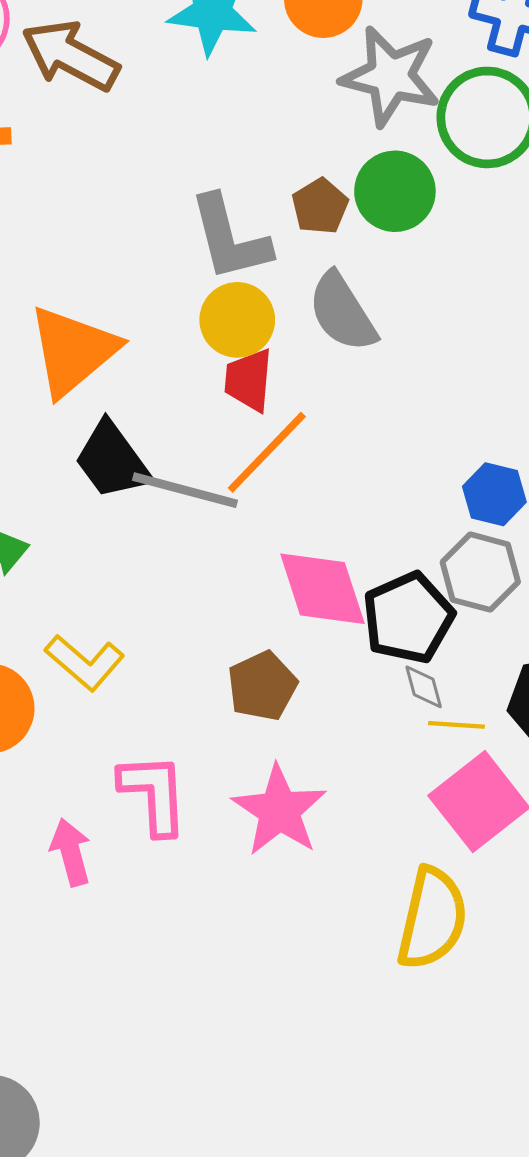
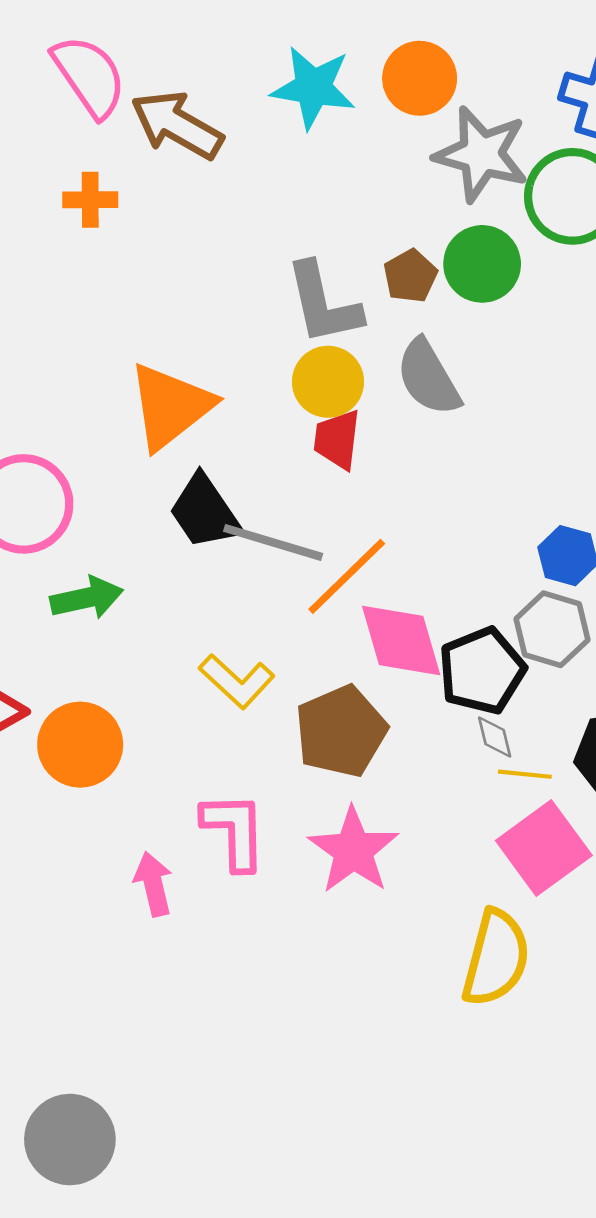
orange line: (267, 452) -> (347, 576), moved
yellow L-shape: (85, 662) -> (237, 681), moved
brown pentagon: (262, 686) -> (341, 731), size x1.4

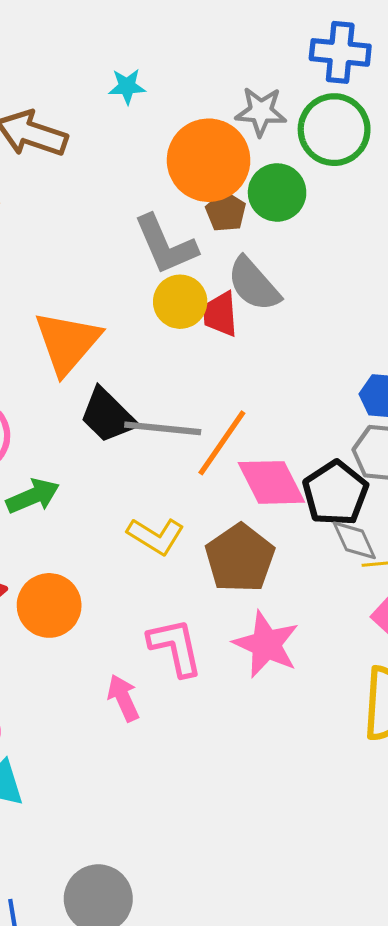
orange circle: (420, 78) -> (209, 160), moved, size x1.5
cyan star: (313, 88) -> (127, 86), size x0.6
gray star: (481, 154) -> (261, 111), size x0.7
red trapezoid: (337, 439) -> (220, 314), moved
gray diamond: (495, 737) -> (354, 540), size x1.4

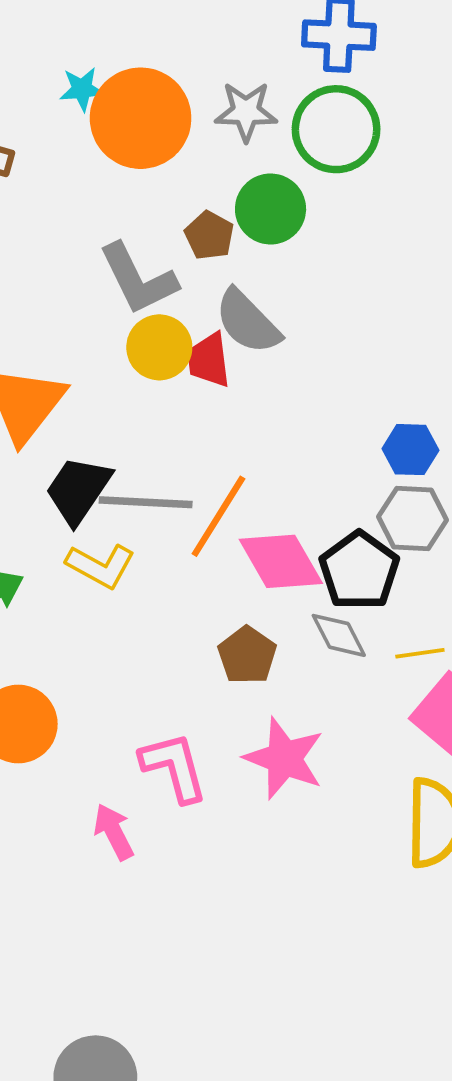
orange circle: (209, 160) -> (141, 118), moved
black trapezoid: (108, 416) -> (78, 490), turned 82
yellow L-shape: (156, 536) -> (101, 566), moved
gray diamond: (354, 540) -> (339, 635), moved
brown pentagon: (240, 558) -> (247, 655), size x0.7

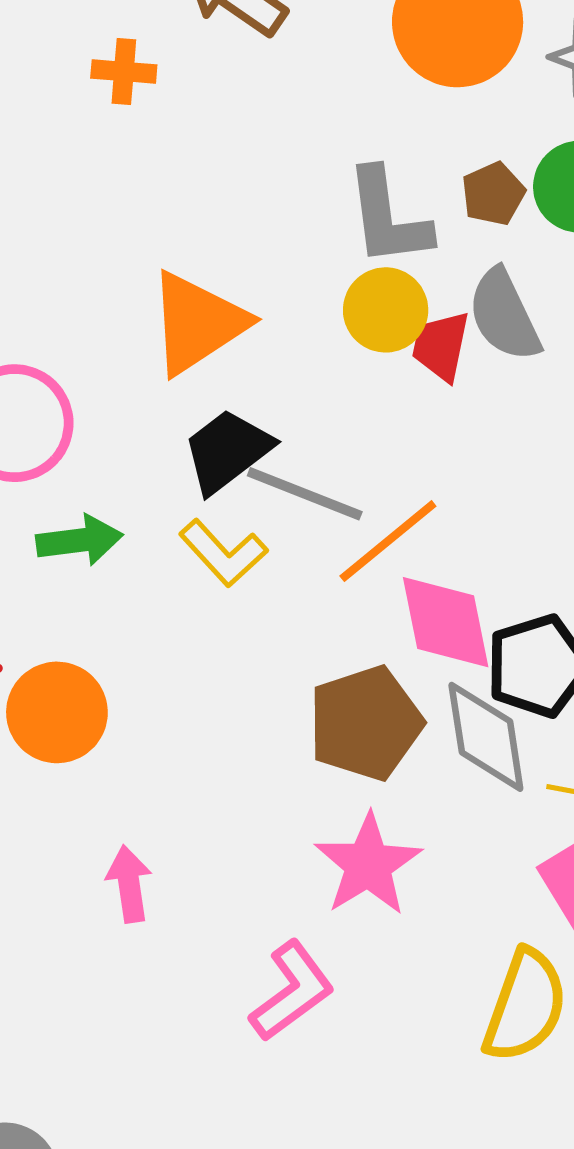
gray diamond: (339, 635) -> (486, 737), size x1.5
brown pentagon: (247, 655) -> (365, 723), size x1.5
pink L-shape: (174, 767) -> (292, 991), moved, turned 50

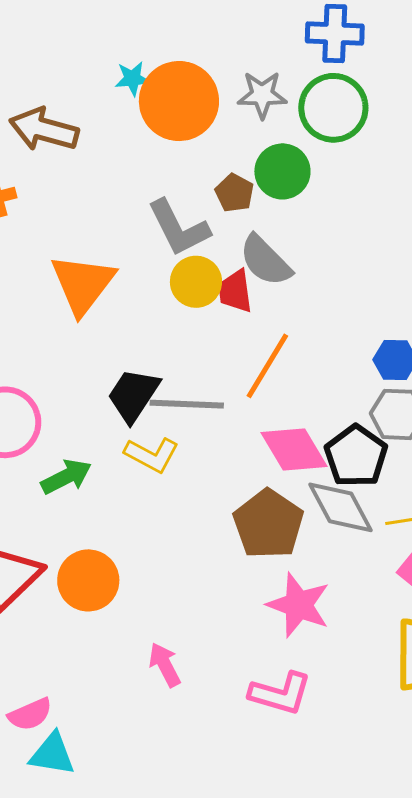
orange triangle: (198, 323) -> (83, 284), moved
orange line: (388, 541) -> (267, 366), moved
pink L-shape: (292, 991) -> (280, 693), turned 72

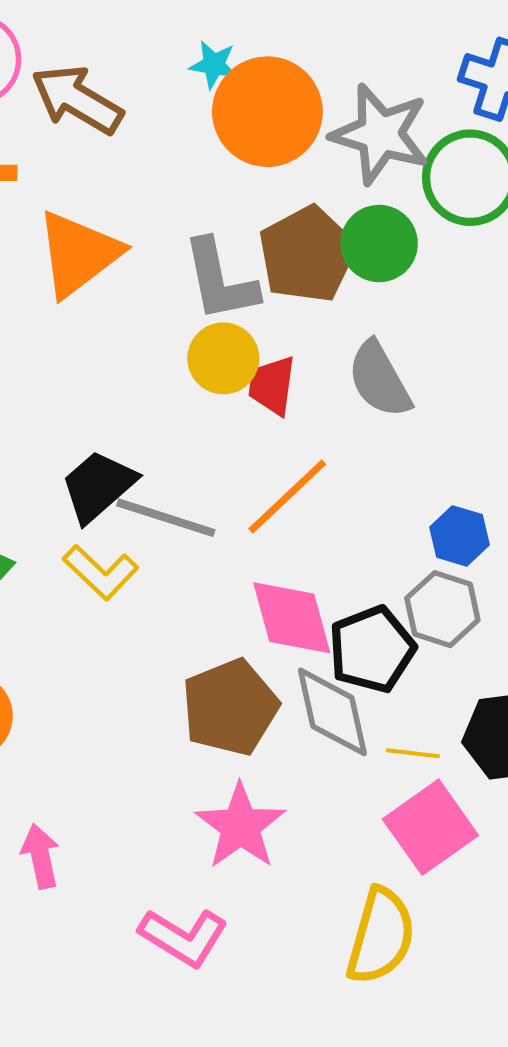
gray star: (262, 95) -> (380, 134), size x1.5
brown pentagon: (234, 193) -> (307, 254), size x1.8
gray semicircle: (265, 261) -> (379, 379), moved
orange triangle: (83, 284) -> (78, 254), moved

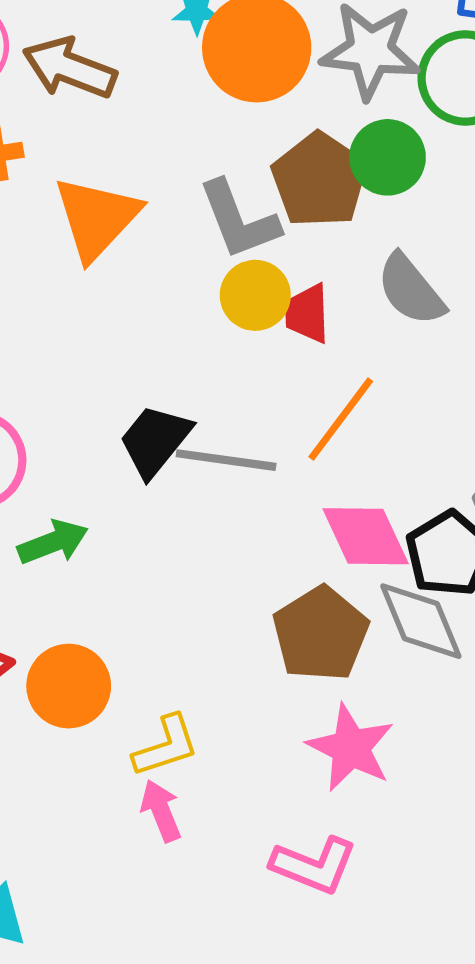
yellow L-shape: (101, 572) -> (166, 746), moved, turned -52

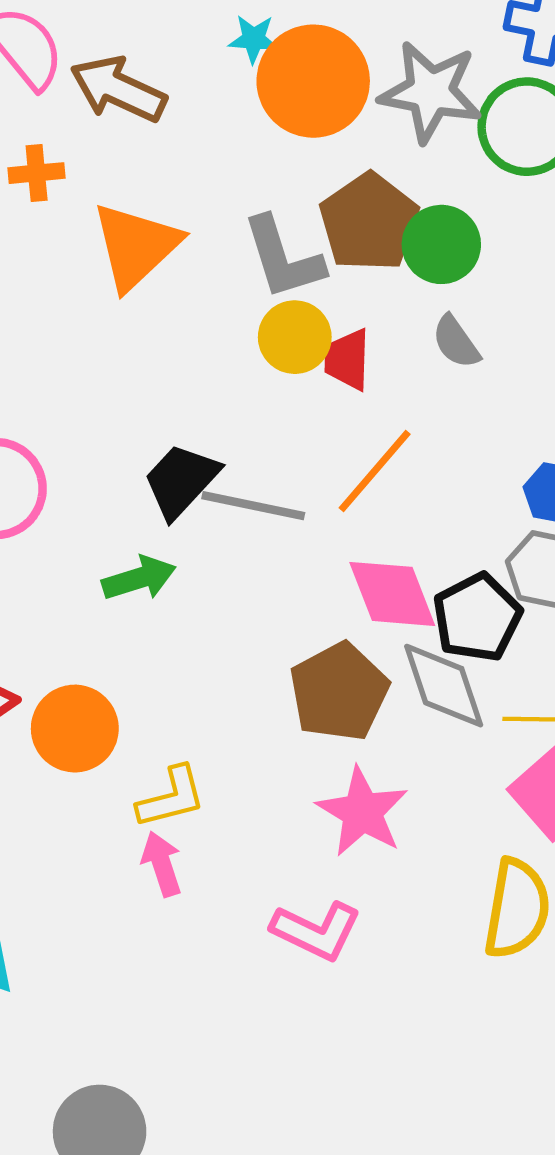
green circle: (388, 157) -> (441, 244), moved
gray semicircle: (411, 290) -> (456, 342), size x0.7
green arrow: (53, 542) -> (139, 578), moved

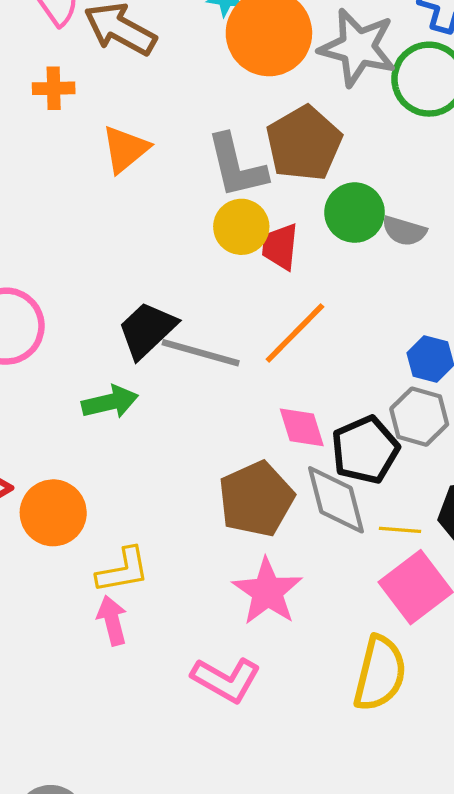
green circle: (441, 244) -> (355, 213), moved
orange triangle: (136, 246) -> (125, 149), size x0.7
gray semicircle: (456, 342) -> (404, 231), moved, turned -42
pink diamond: (392, 594) -> (302, 427), size x0.7

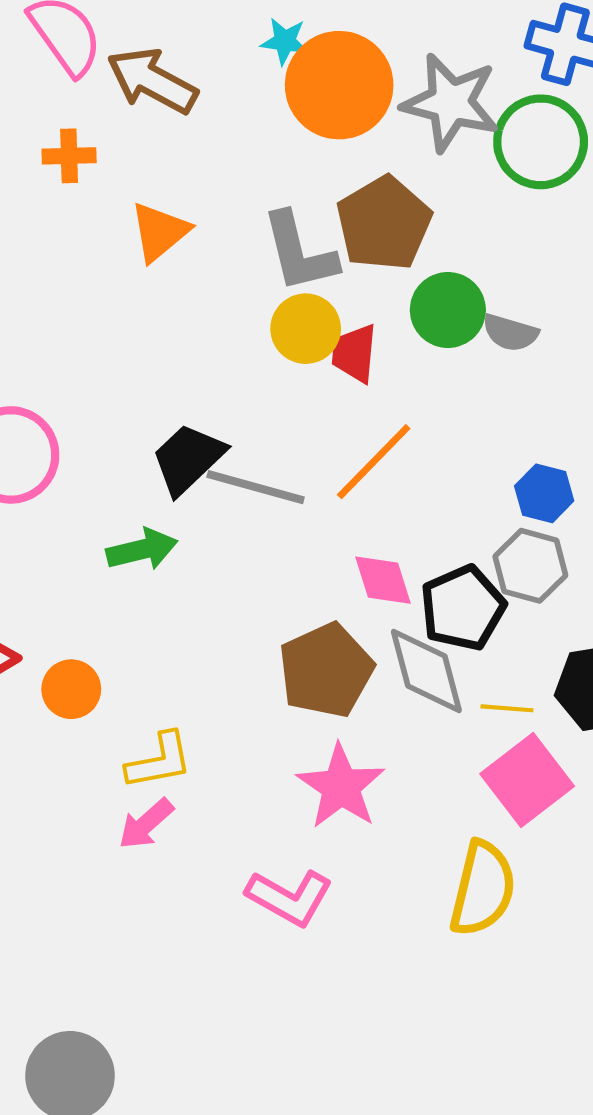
orange circle: (53, 513) -> (71, 689), size x0.7
pink arrow: (112, 620) -> (146, 824), turned -117

